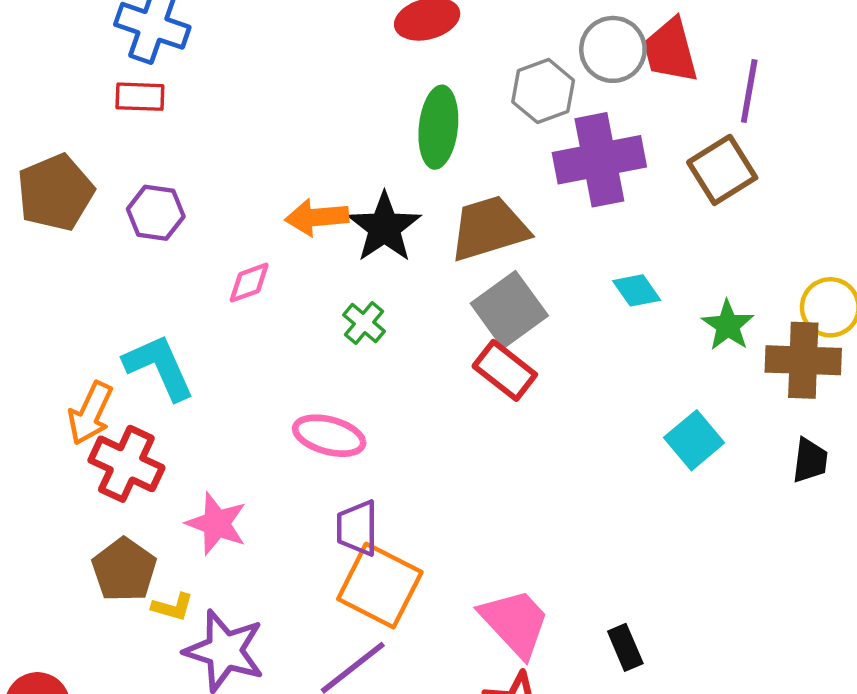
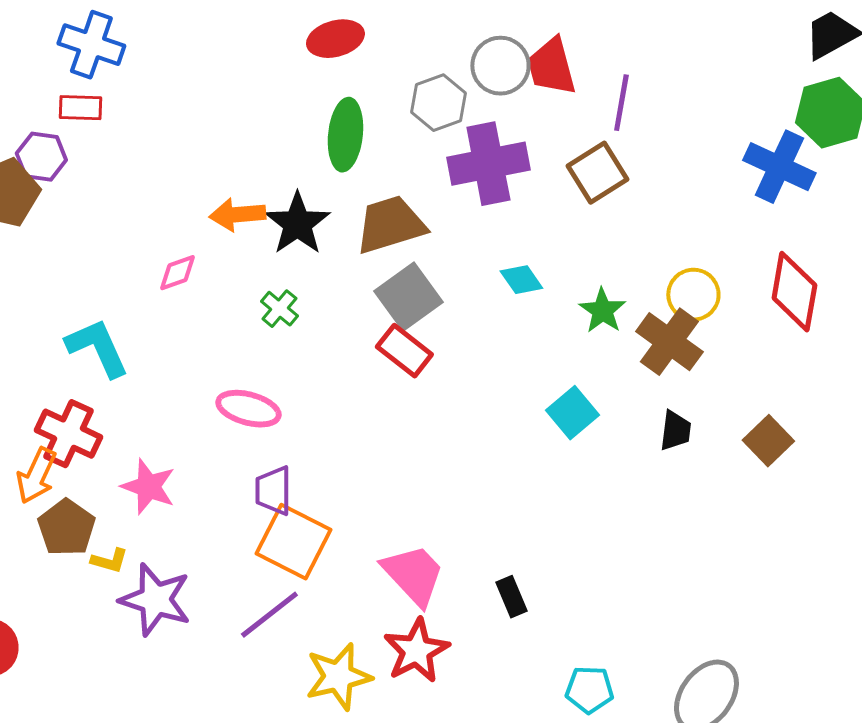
purple hexagon: (156, 213) -> (41, 157), moved
brown cross: (803, 360) -> (669, 342), turned 34
orange arrow: (90, 413) -> (36, 476), moved

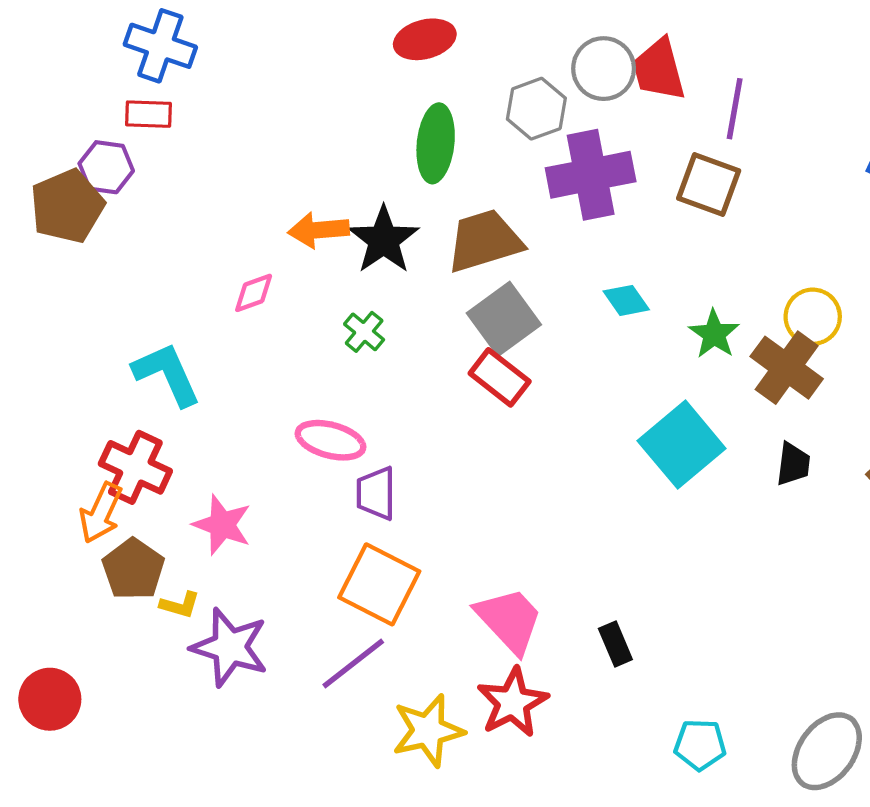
brown square: (597, 173) -> (709, 185), turned -38
cyan square: (572, 413) -> (682, 445), size x1.5
purple trapezoid: (273, 491) -> (376, 493), moved

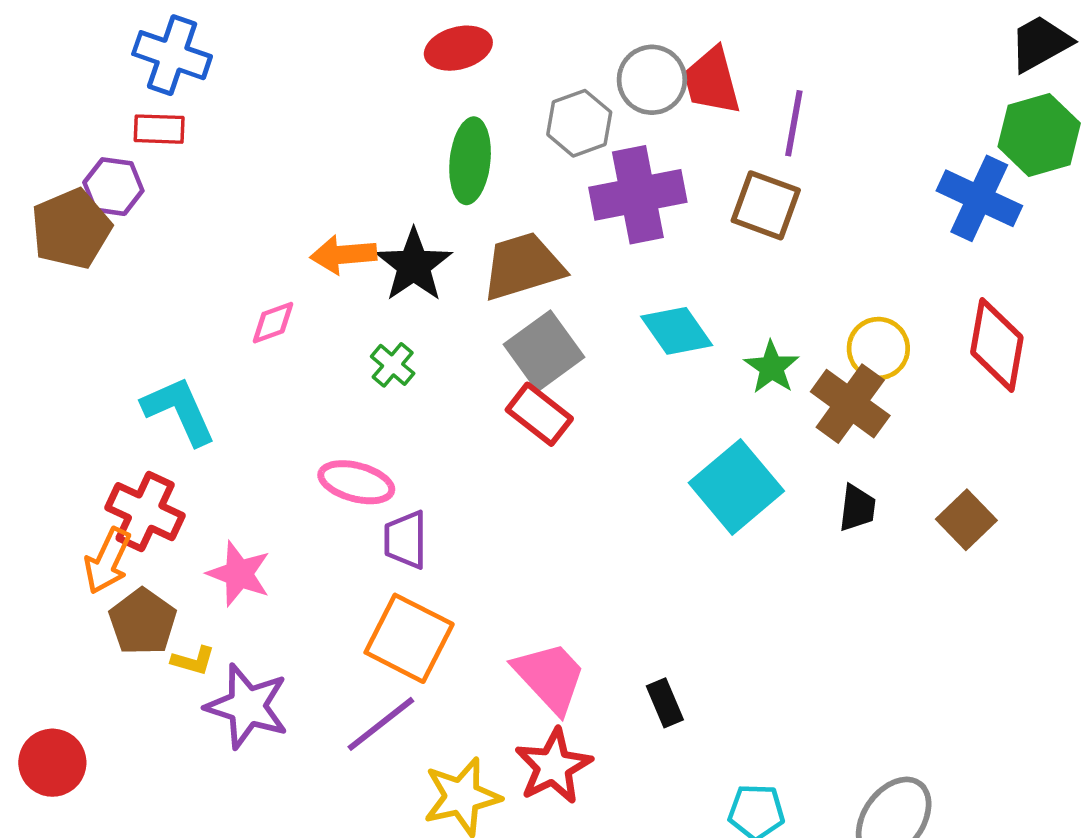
cyan diamond: (626, 300) -> (677, 331), size x1.4

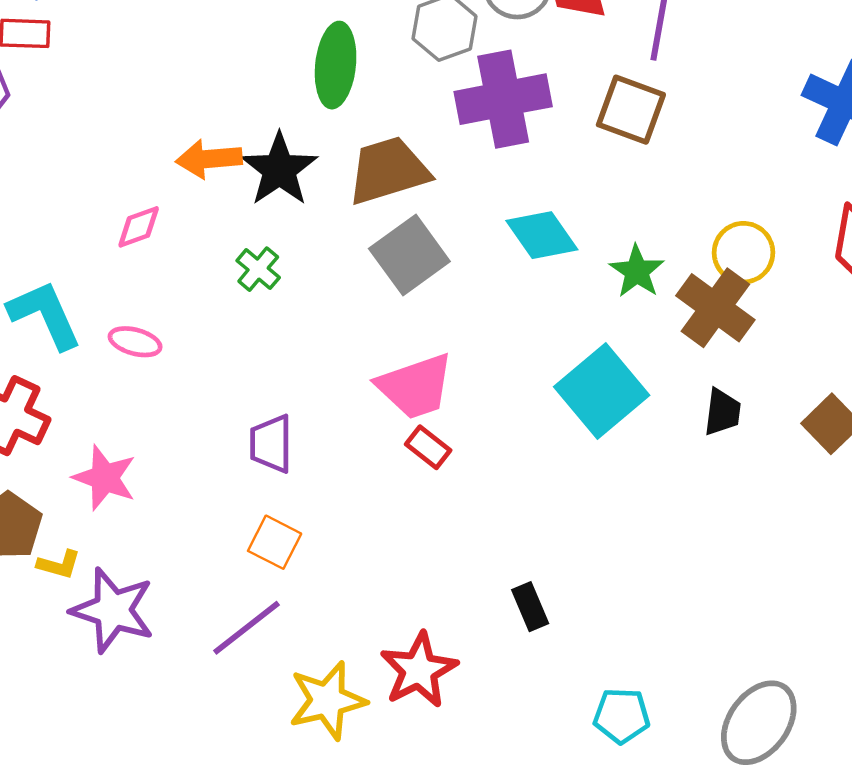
red rectangle: (539, 414) -> (428, 447), moved, size x0.7
pink ellipse: (356, 482) -> (135, 342), moved, size x0.7
orange square: (409, 638) -> (275, 542), size x0.6
pink trapezoid: (550, 677) -> (415, 386), moved, turned 114

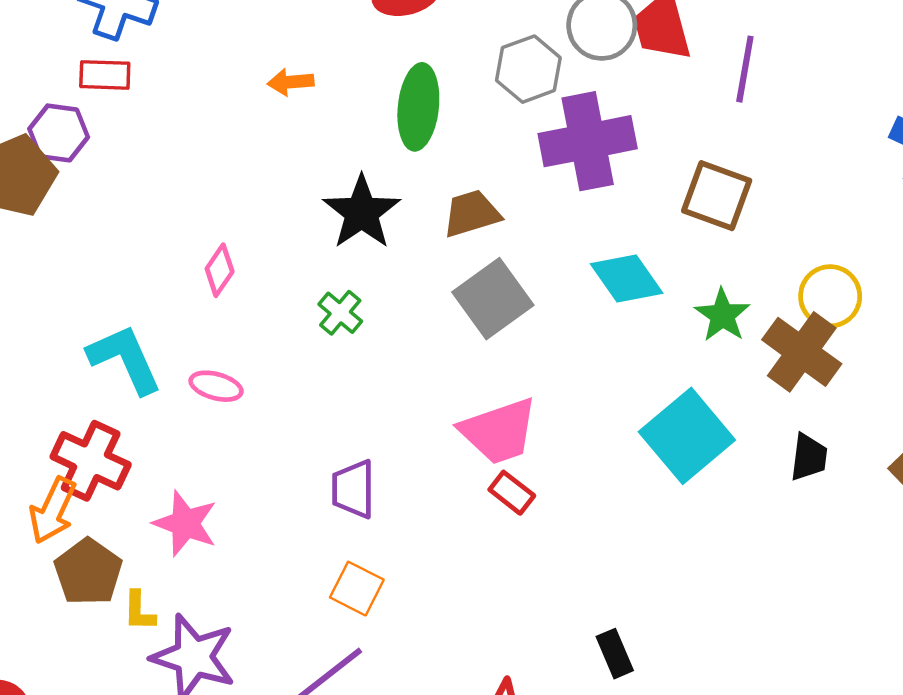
brown square: (631, 110) -> (717, 196), moved
orange arrow: (209, 159) -> (291, 82), moved, size x0.7
brown trapezoid: (388, 171) -> (472, 213), size x0.7
pink diamond: (139, 227) -> (220, 270), turned -36
yellow L-shape: (59, 564) -> (139, 611), turned 75

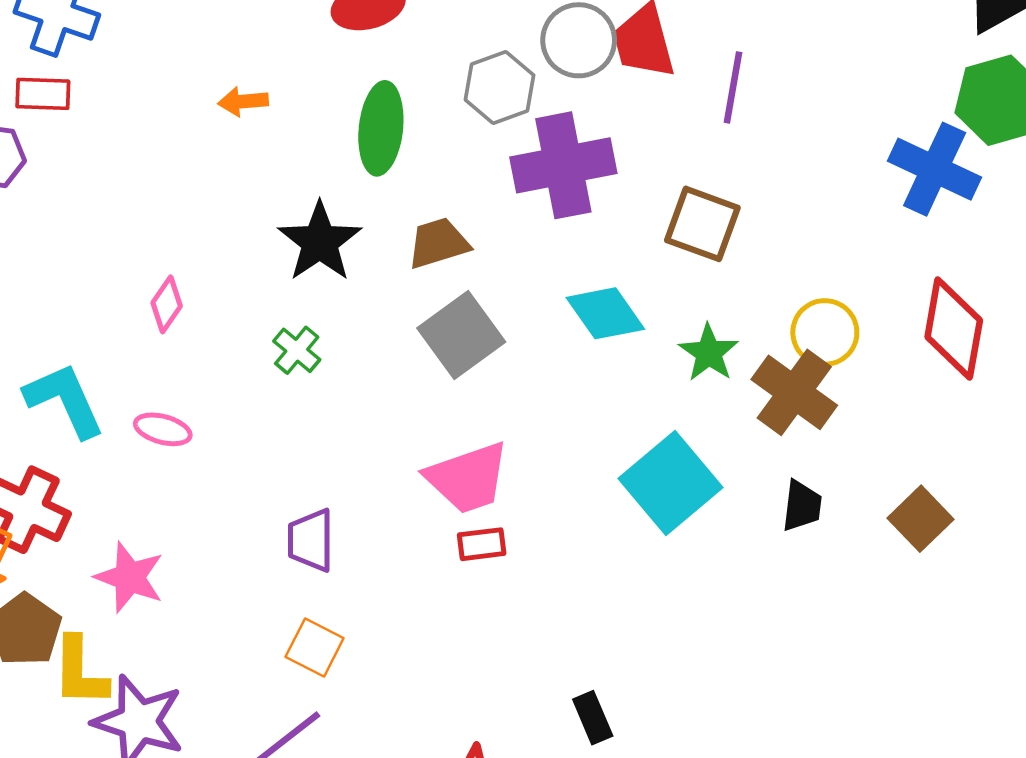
red rectangle: (512, 493) -> (482, 544), turned -45
yellow L-shape: (139, 611) -> (80, 672), size x1.6

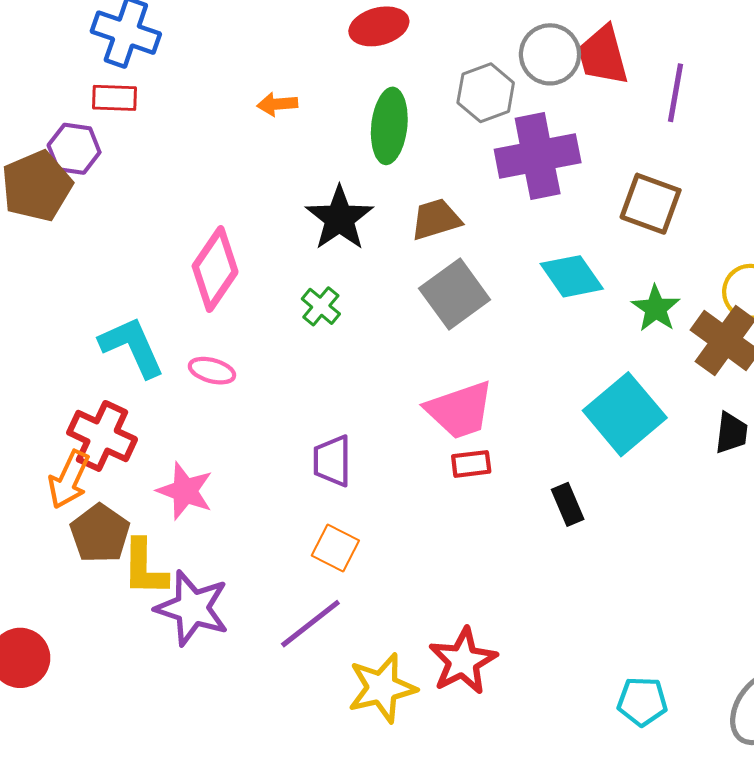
pink diamond: (167, 304) -> (215, 269), size x1.8
black rectangle: (593, 718) -> (568, 504), moved

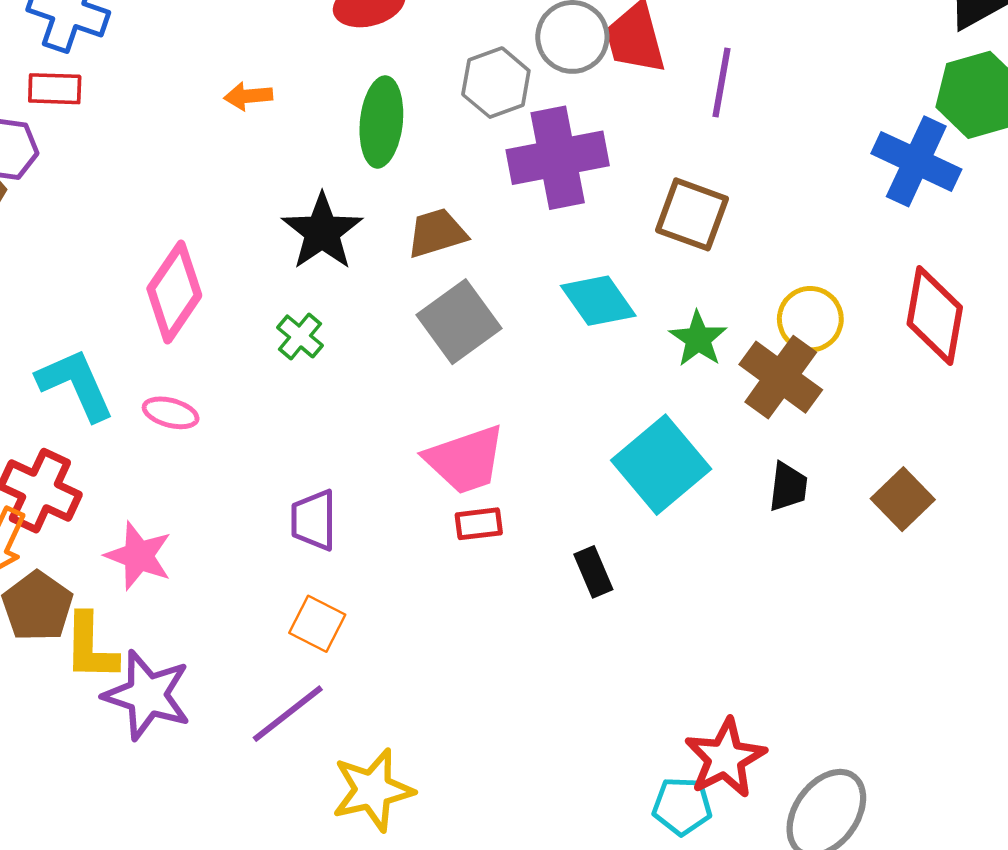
red star: (463, 661) -> (725, 758), moved

